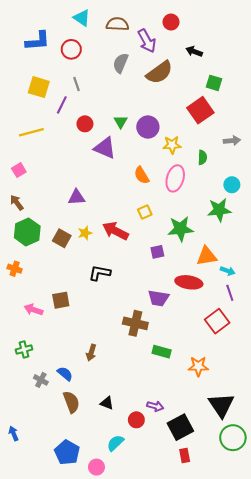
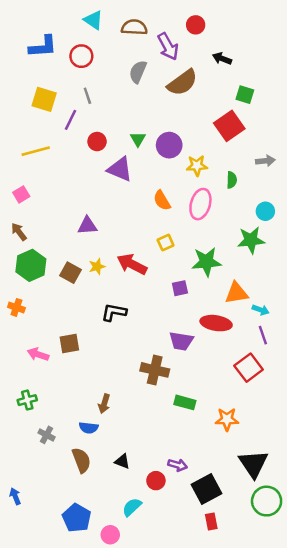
blue semicircle: (65, 374) -> (89, 428), moved, turned 147

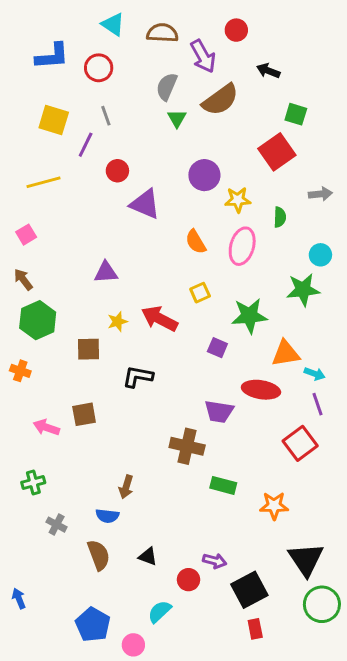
green triangle: (138, 139) -> (177, 119), moved
brown square: (71, 273) -> (88, 349), moved, turned -30
purple square: (180, 288) -> (217, 348), turned 35

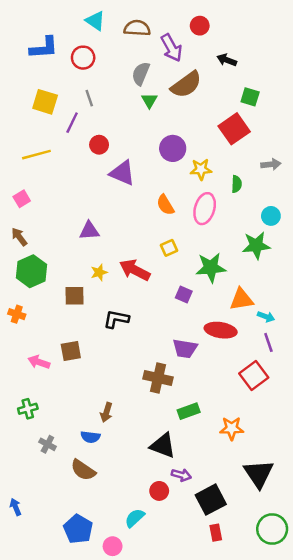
green rectangle: (223, 485) -> (189, 411), turned -35
brown semicircle: (99, 555) -> (83, 470), turned 145
black triangle: (148, 556) -> (163, 446), moved, size x1.6
green circle: (322, 604) -> (272, 529), moved

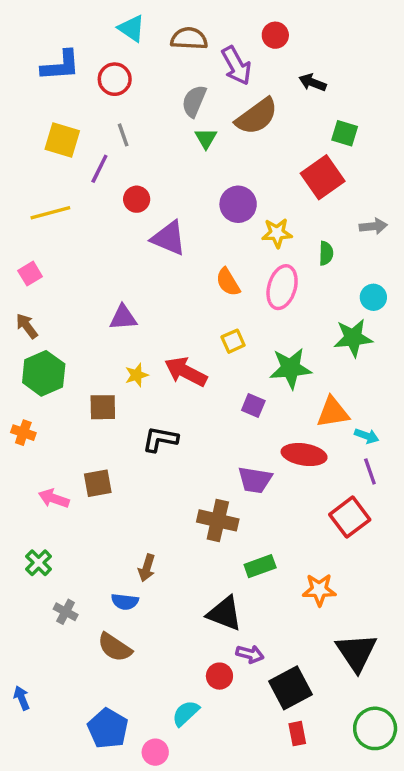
green cross: (28, 409) -> (39, 563), turned -30

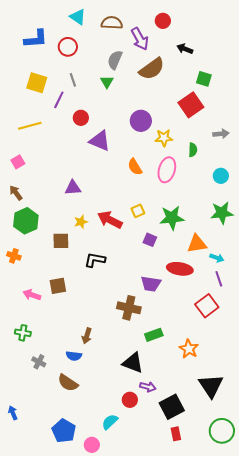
green triangle: (206, 138) -> (107, 82), moved
green star: (353, 338) -> (222, 213), moved
yellow square: (233, 341) -> (138, 211), moved
green cross: (39, 563) -> (23, 333), turned -35
orange star: (319, 590) -> (189, 349), turned 30

